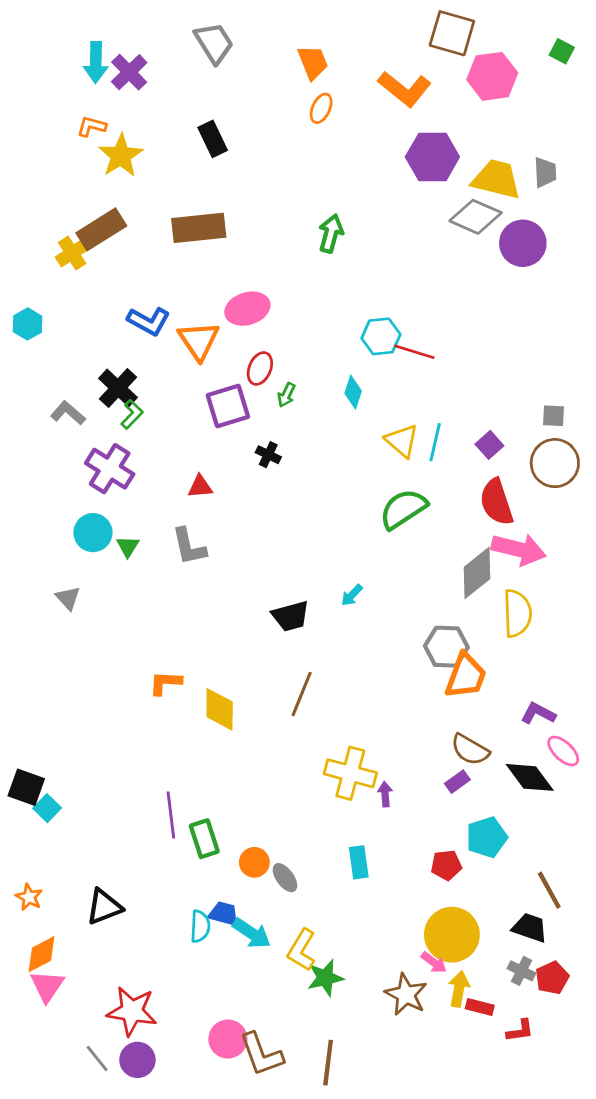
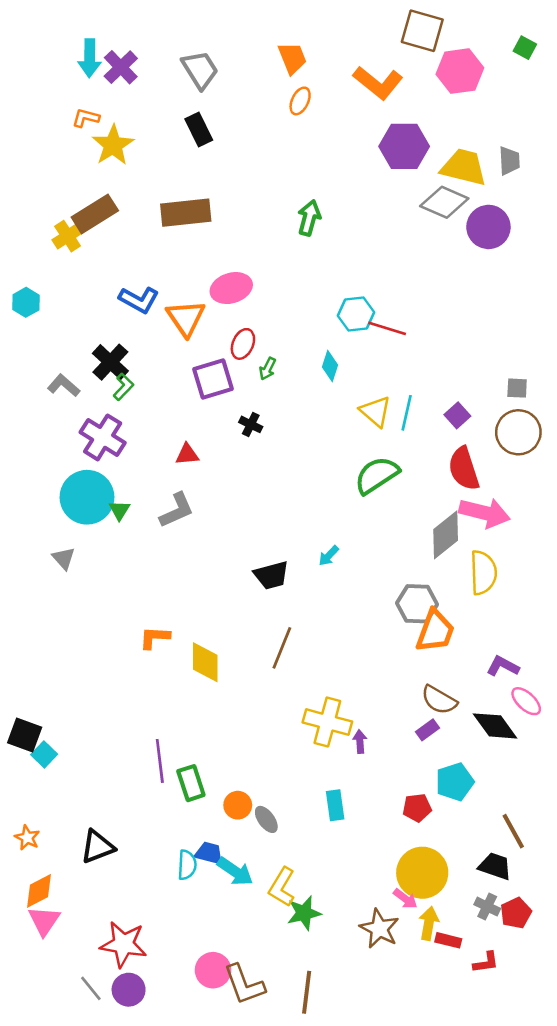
gray trapezoid: (214, 43) -> (200, 70), moved
cyan circle: (93, 533) -> (87, 497), size x1.5
gray L-shape: (189, 547) -> (177, 510), turned -102

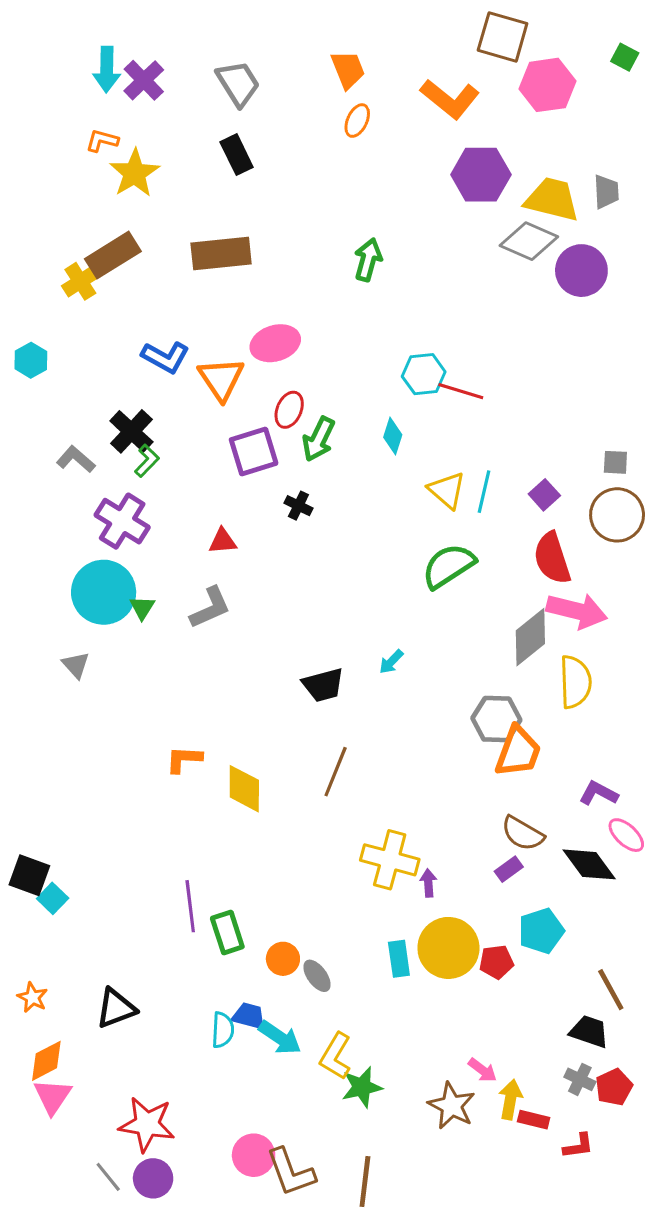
green arrow: (268, 369) -> (319, 439), size x1.6
yellow circle: (422, 873) -> (448, 948), moved

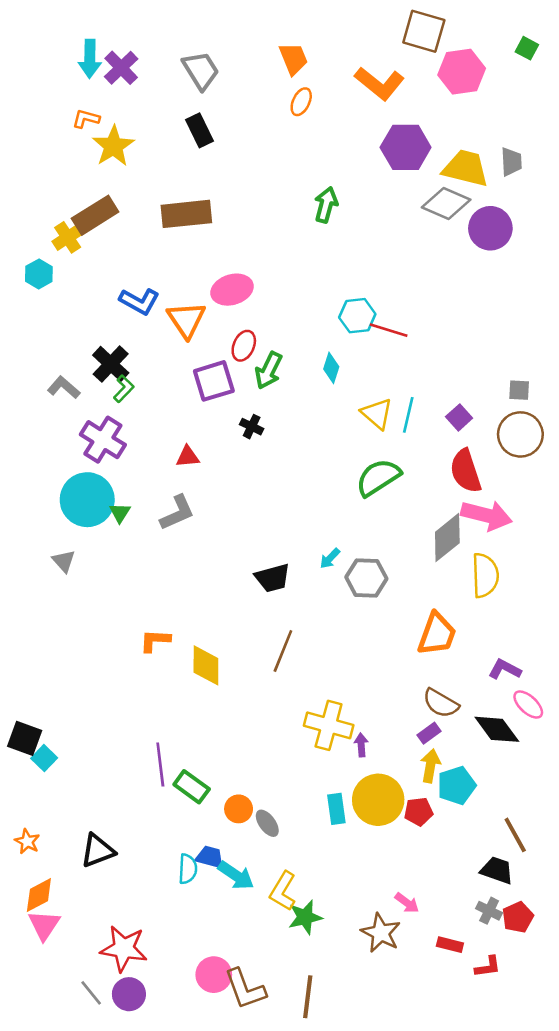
green arrow: (368, 260) -> (326, 205), moved
cyan hexagon: (31, 360) -> (39, 274), moved
gray hexagon: (496, 719) -> (366, 578), moved
green rectangle: (227, 932) -> (192, 787), turned -36
yellow arrow: (510, 1100) -> (430, 766), moved

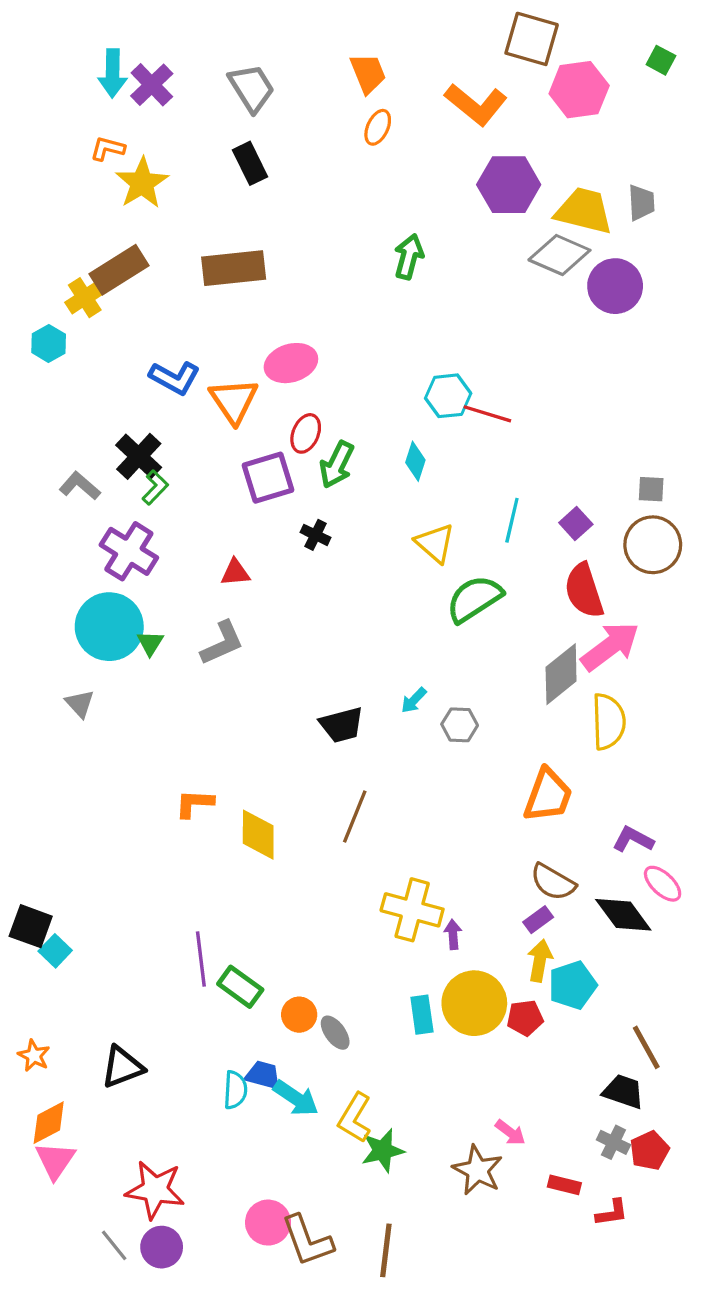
yellow triangle: (377, 414) -> (435, 543), moved
pink arrow: (486, 515) -> (610, 646), turned -51
gray hexagon: (366, 578) -> (460, 725), size x0.7

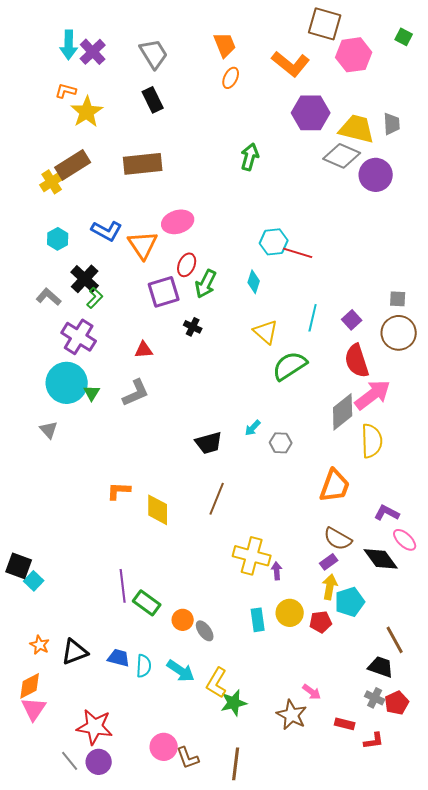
cyan hexagon: (49, 343) -> (58, 239), moved
yellow circle: (474, 1003) -> (290, 613), size x0.7
orange star: (34, 1056) -> (40, 645), moved
blue trapezoid: (263, 1075) -> (119, 658), moved
brown L-shape: (307, 1241) -> (188, 758), size x0.7

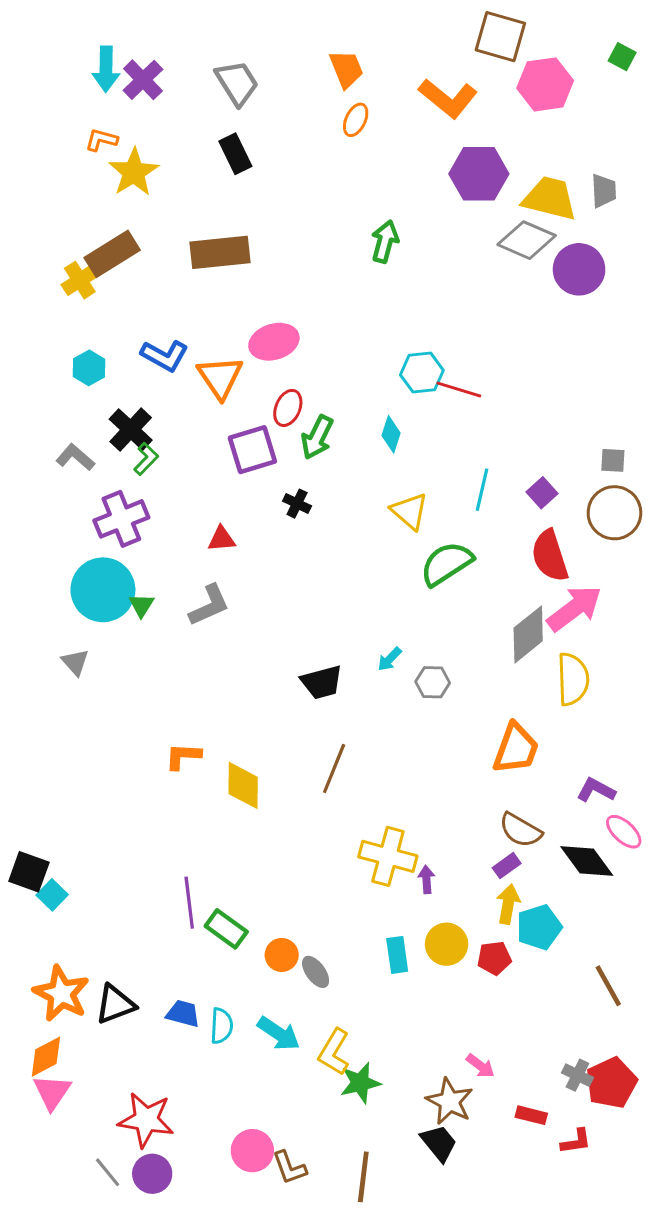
purple cross: (79, 337) -> (121, 519), turned 36
orange star: (40, 645) -> (61, 993), size x1.8
black trapezoid: (381, 667) -> (439, 1143), moved, turned 32
red pentagon: (397, 703) -> (611, 1083), size x1.4

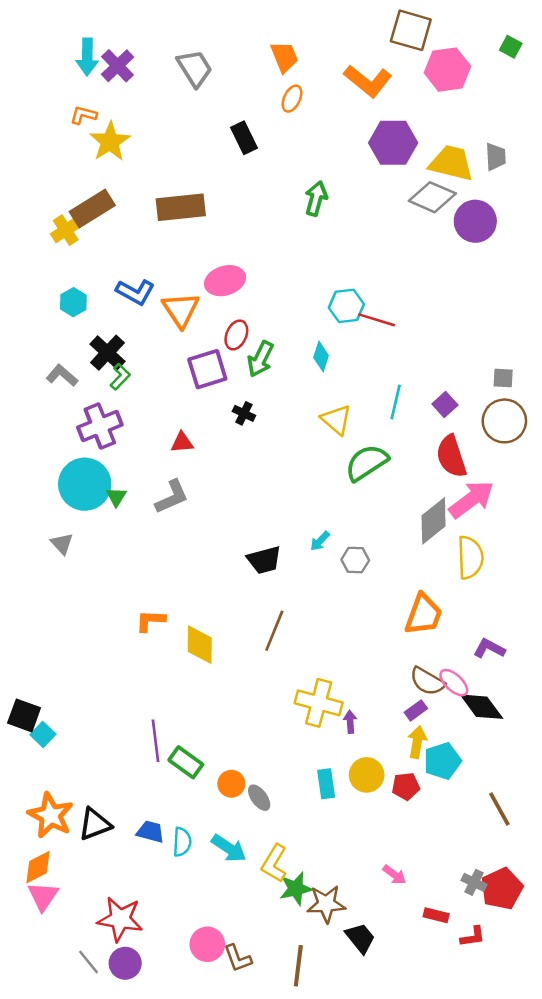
black rectangle: (235, 154) -> (244, 138), moved
pink ellipse: (624, 832) -> (454, 683), moved
brown star: (450, 1101) -> (326, 904), moved, turned -30

